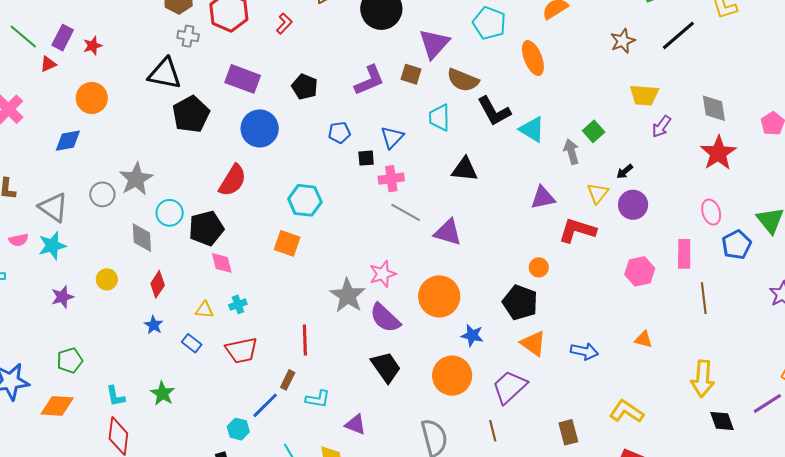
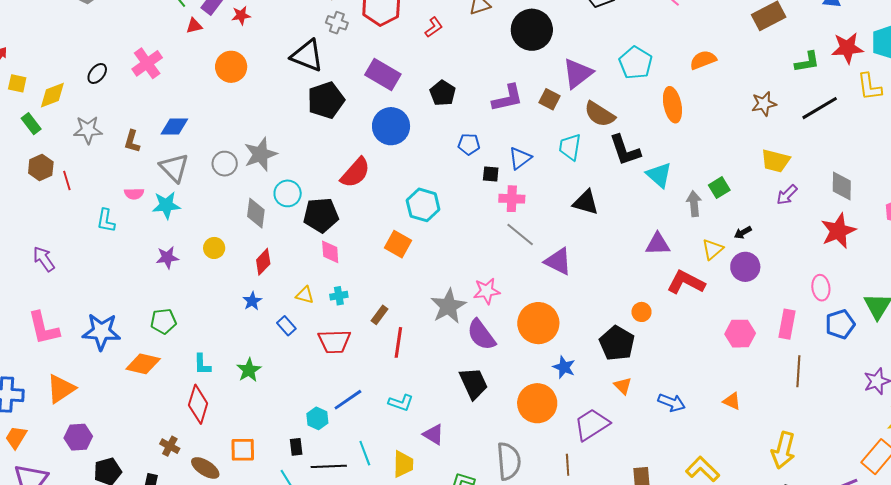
blue diamond: (68, 141) -> (174, 127), moved
orange triangle: (533, 343) -> (623, 386), size x0.7
brown rectangle: (288, 380) -> (380, 315), moved

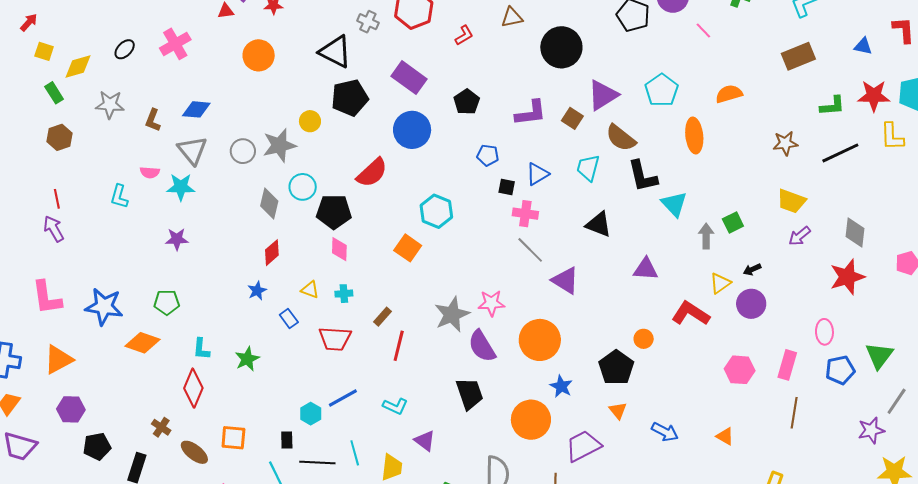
red line: (67, 181) -> (57, 199), moved
purple triangle: (658, 244) -> (646, 269), moved
yellow circle: (214, 248) -> (310, 121), moved

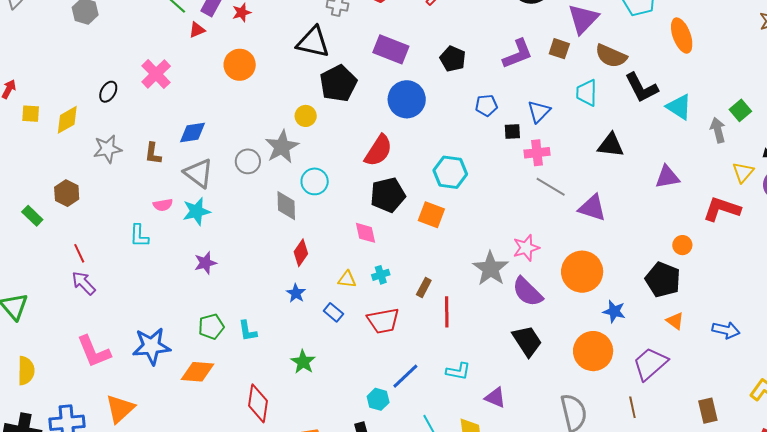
green rectangle: (54, 93) -> (32, 216), moved
black pentagon: (334, 212) -> (388, 195), moved
cyan L-shape: (201, 349) -> (248, 331), moved

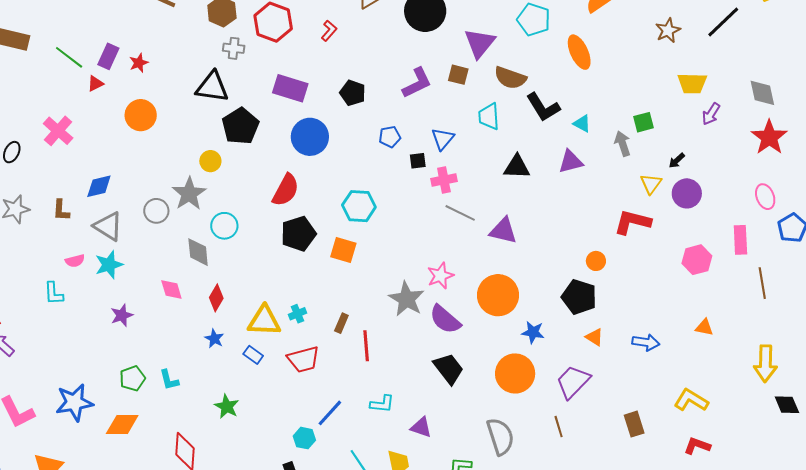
cyan triangle: (679, 107) -> (582, 123), size x0.7
green square: (740, 110) -> (644, 122), turned 30
purple triangle: (667, 177) -> (571, 162), moved
pink diamond: (366, 233) -> (171, 290), moved
yellow triangle: (347, 279) -> (264, 321), size x1.8

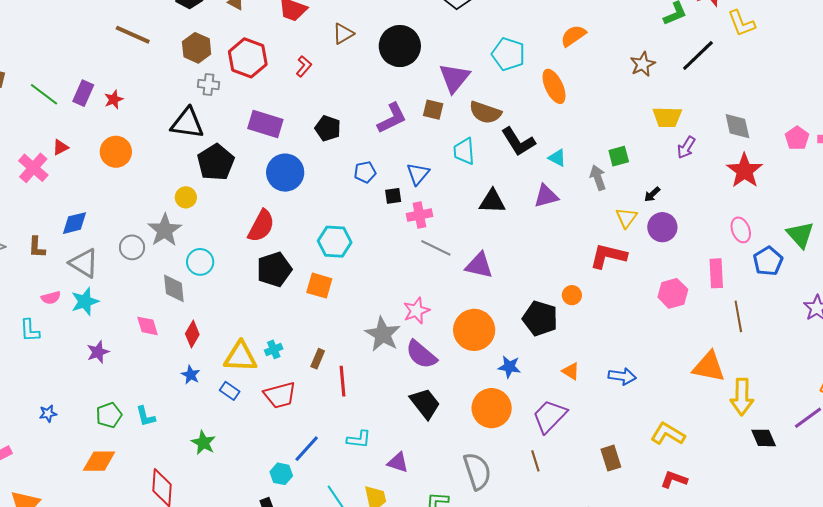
red triangle: (95, 84) -> (60, 147), moved
black pentagon: (579, 297) -> (540, 318), moved
orange triangle: (704, 327) -> (709, 367), moved, size x1.8
blue star: (74, 402) -> (48, 414), moved, size x0.5

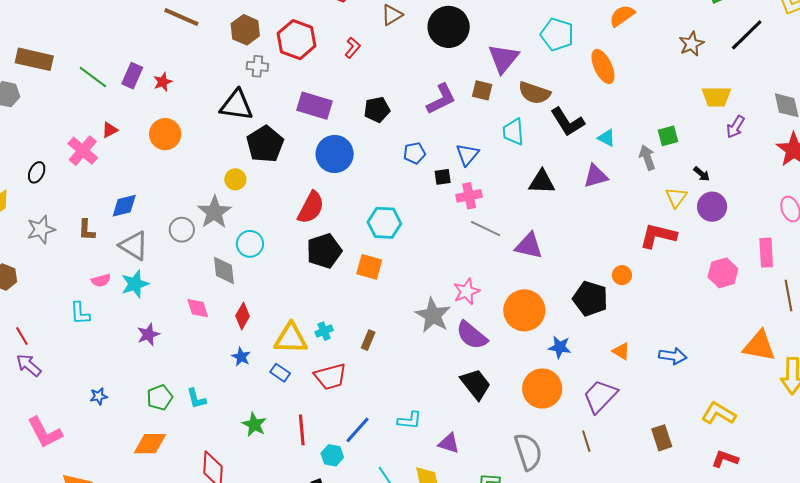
black pentagon: (328, 128) -> (377, 110), turned -30
black arrow: (652, 194) -> (702, 174), turned -96
red line: (343, 381) -> (302, 430), moved

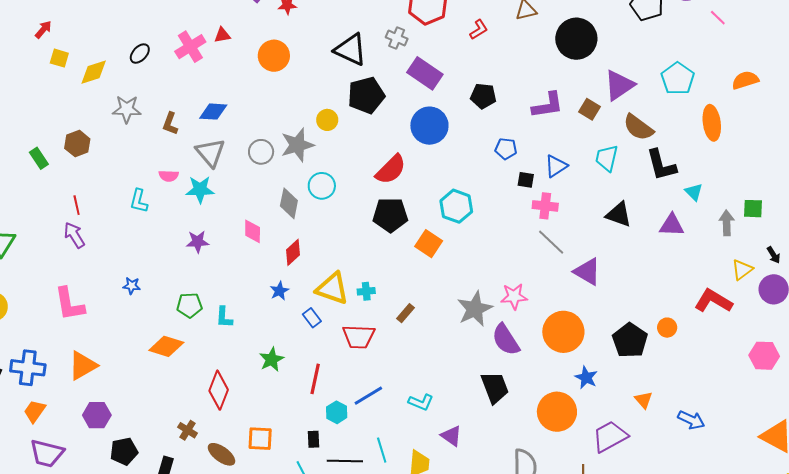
gray cross: (257, 66) -> (397, 38), moved

